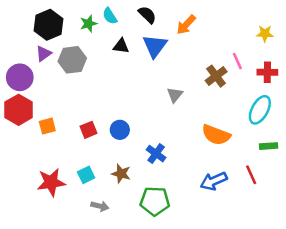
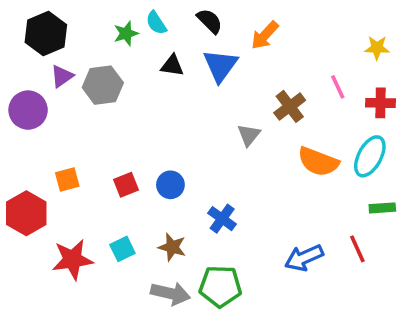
black hexagon: (49, 25) -> (46, 33), moved
brown cross: (216, 76) -> (290, 106), moved
red hexagon: (19, 110) -> (26, 213), moved
orange semicircle: (216, 135) -> (318, 162), moved
gray arrow: (100, 206) -> (170, 293), moved, size x1.5

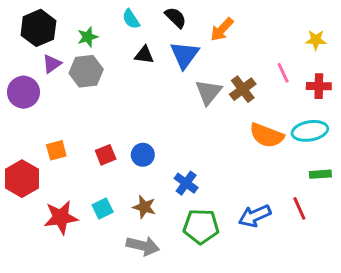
green star: (126, 33) -> (88, 37), moved
gray triangle: (249, 135) -> (208, 92), moved, size x1.4
cyan ellipse: (370, 156) -> (310, 131), turned 52
green pentagon: (220, 286) -> (201, 226), moved

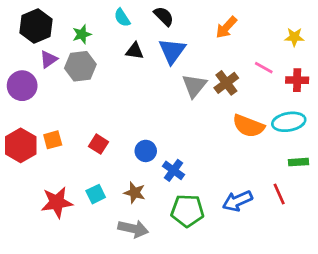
orange arrow: (222, 29) -> (226, 27), moved
pink line: (283, 73) -> (264, 68), turned -36
red square: (106, 155) -> (98, 144), turned -36
blue circle: (143, 155) -> (146, 151), moved
red hexagon: (22, 179) -> (21, 145), moved

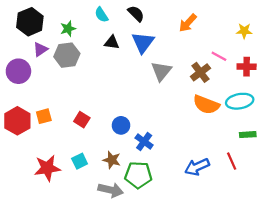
brown cross: (226, 83) -> (200, 72), moved
green pentagon: (187, 211) -> (138, 175), moved

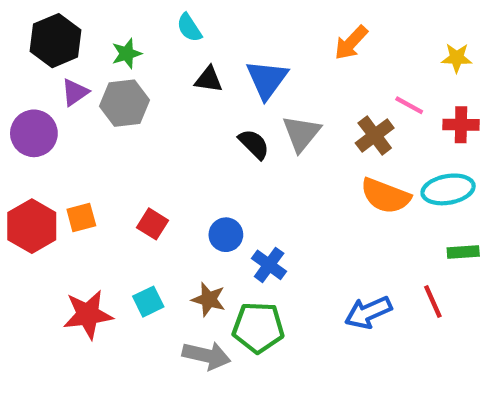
black semicircle: (136, 14) -> (254, 144), moved

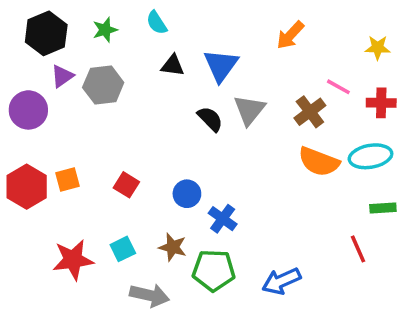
green star: (127, 54) -> (105, 30), moved
blue arrow: (368, 312) -> (281, 281), moved
gray arrow: (206, 355) -> (150, 295), moved

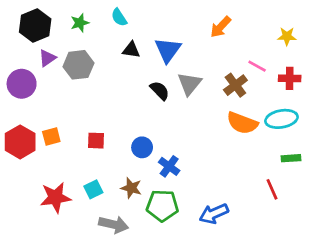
red square: (126, 185) -> (96, 141), turned -30

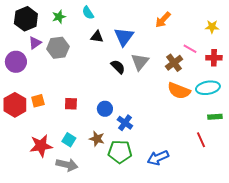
cyan square: (93, 189) -> (69, 140), turned -32
gray arrow: (114, 225) -> (67, 165), moved

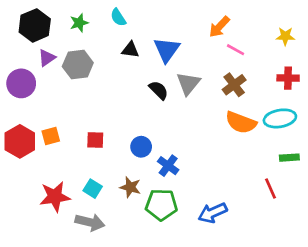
pink line: (190, 49) -> (235, 50), moved

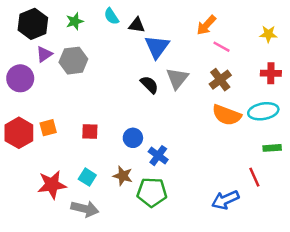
black triangle: (130, 50) -> (137, 25), moved
blue arrow: (213, 213) -> (225, 200), moved

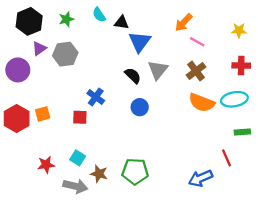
blue circle: (133, 138) -> (140, 107), moved
blue cross: (158, 156) -> (96, 97), moved
brown star: (123, 176) -> (99, 174), moved
red star: (52, 185) -> (46, 165), size x0.7

